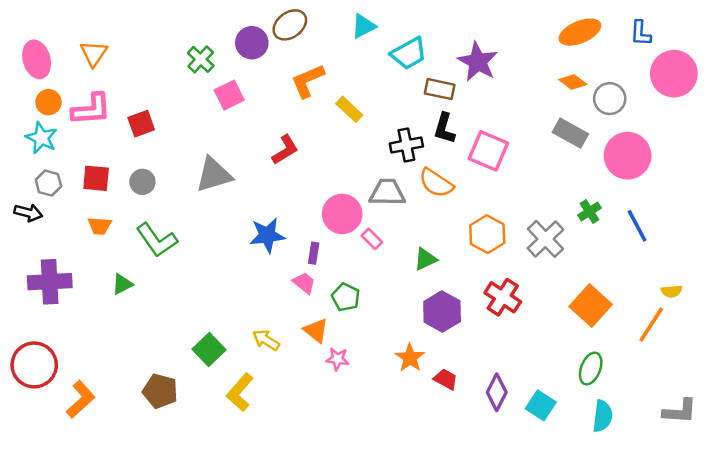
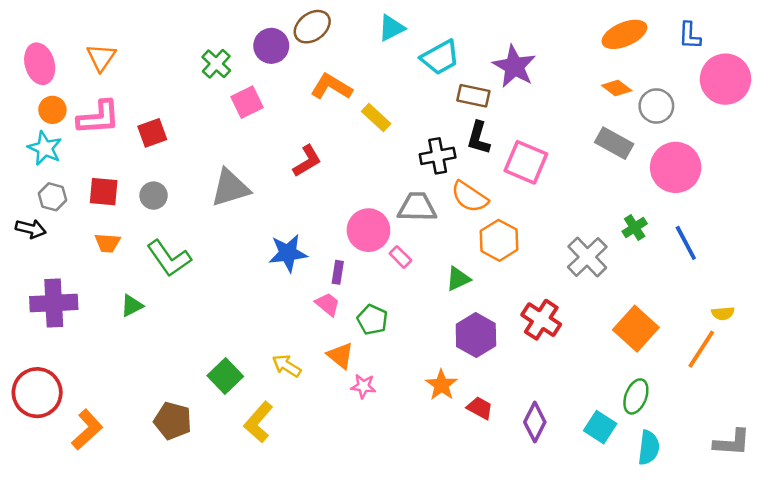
orange L-shape: (308, 81) -> (331, 87), turned 54
orange hexagon: (487, 234) -> (499, 240), moved
cyan square: (541, 405) -> (600, 427), moved

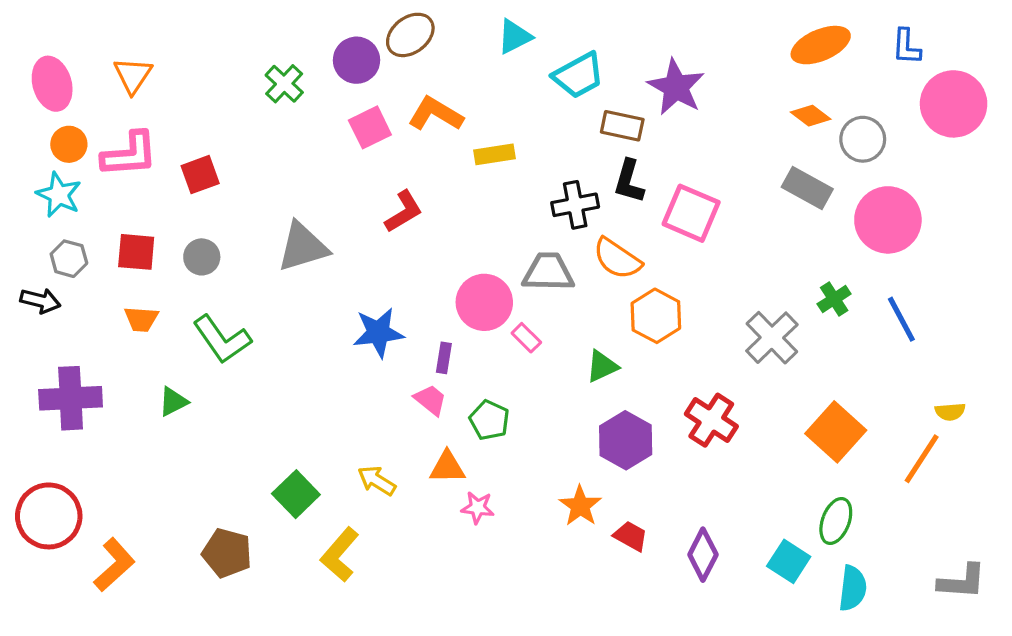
pink square: (247, 102) -> (370, 127), moved
yellow rectangle: (376, 118) -> (494, 154), turned -52
orange triangle: (340, 355) -> (447, 467), turned -40

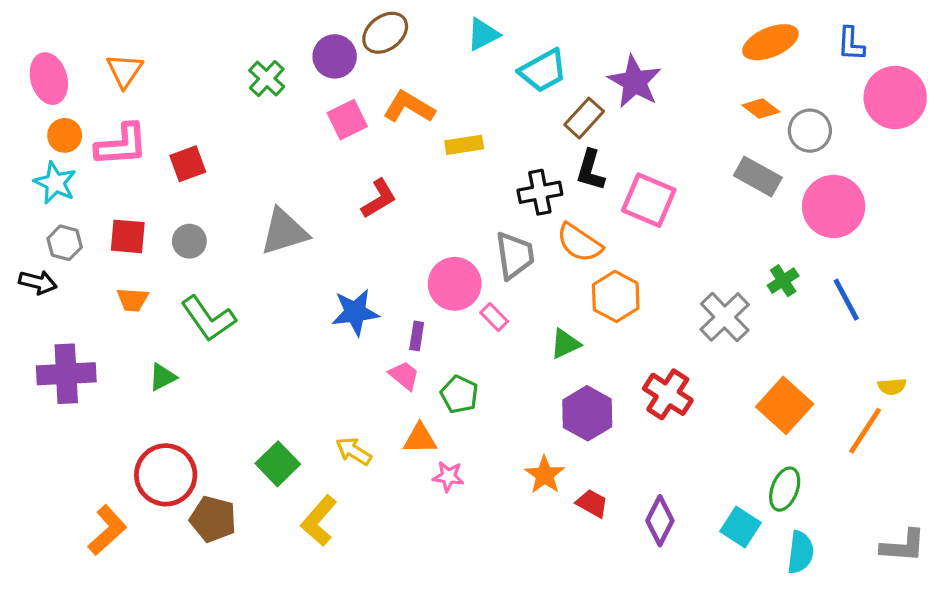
brown rectangle: (622, 126) -> (584, 118), turned -60
gray trapezoid: (548, 272) -> (515, 255), turned 81
red circle: (49, 516) -> (166, 475), moved

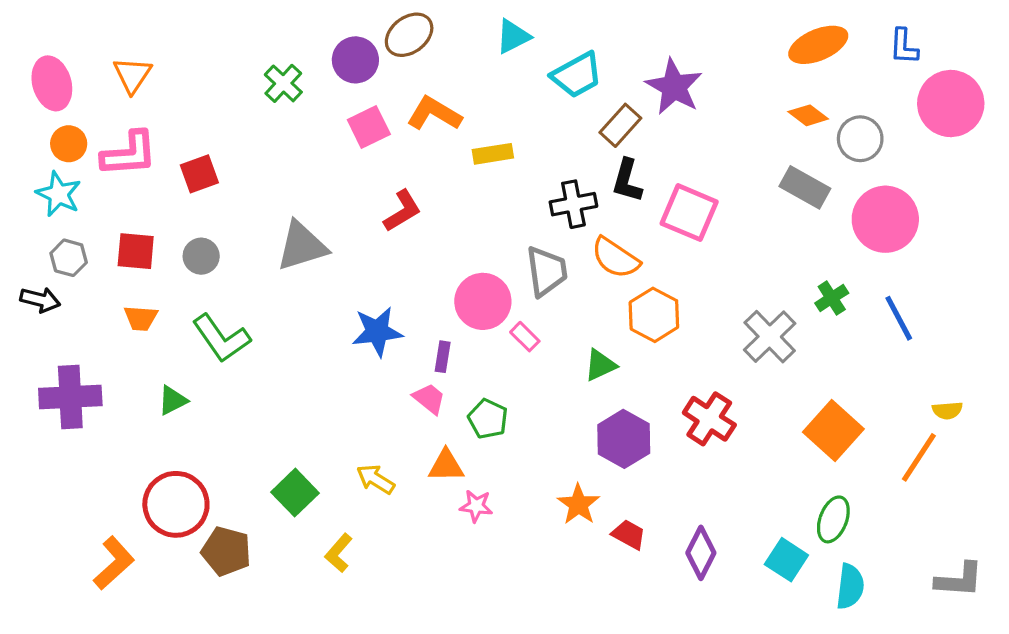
yellow L-shape: (319, 521) -> (339, 553), size x0.7

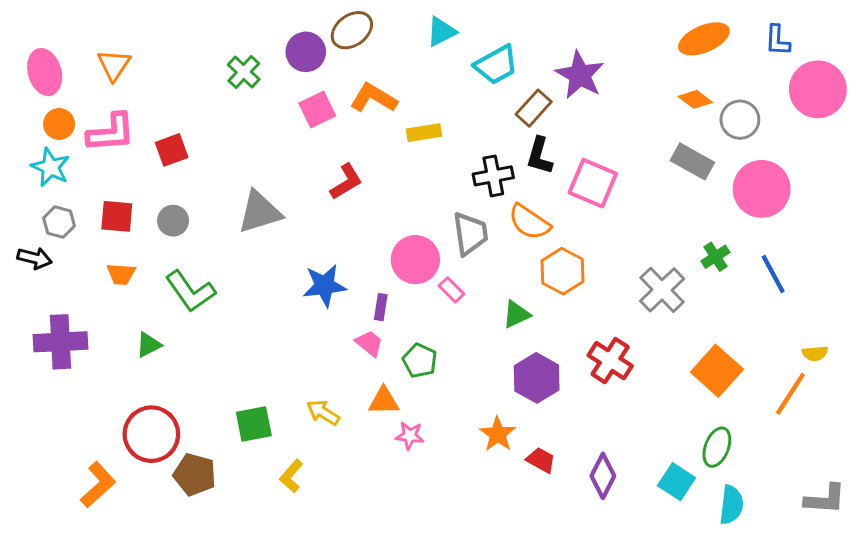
green square: (295, 493) -> (254, 424), turned 33

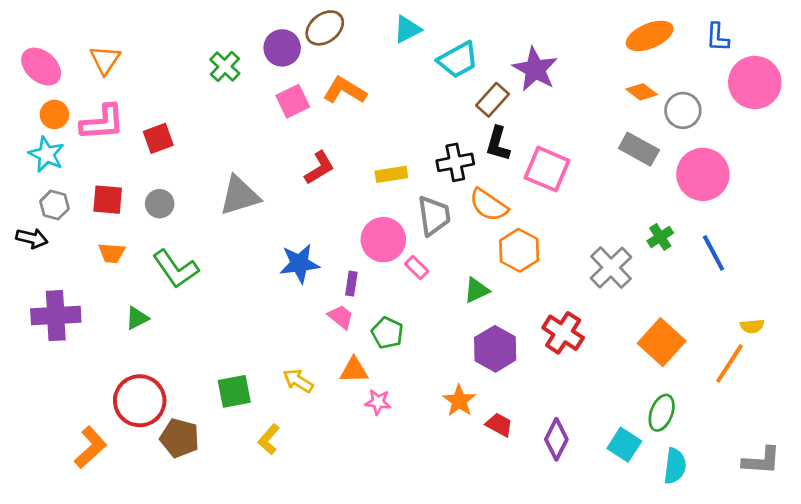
pink ellipse: (45, 72) -> (41, 67), turned -33
yellow rectangle: (424, 133) -> (391, 174), moved

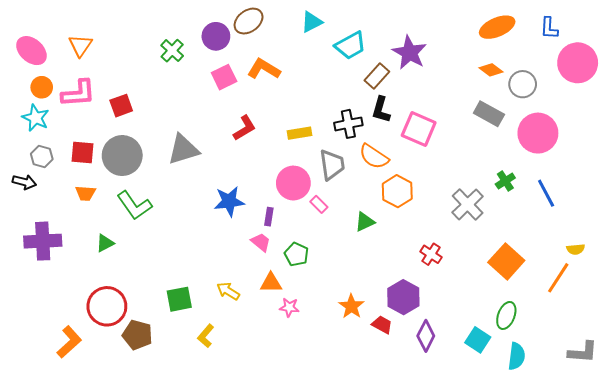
gray circle: (160, 204) -> (122, 156), size x1.8
red cross: (563, 333) -> (431, 254), size x0.7
purple hexagon: (495, 349) -> (403, 297), moved

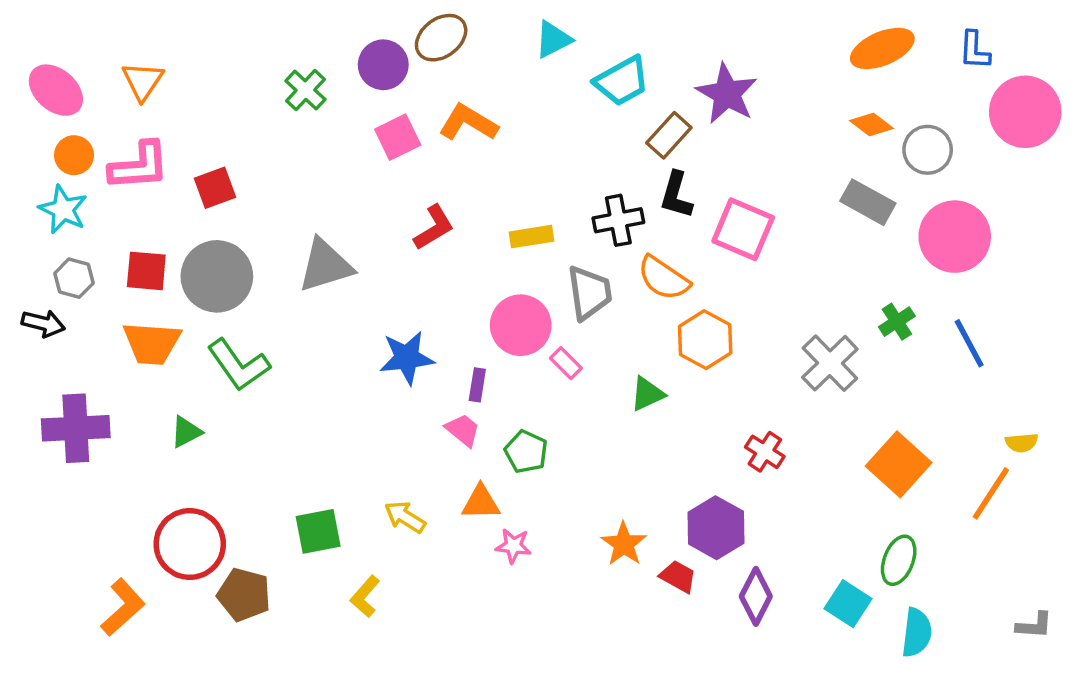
orange trapezoid: (86, 193) -> (152, 343), size x1.6
gray L-shape: (583, 352) -> (1034, 625), size x0.7

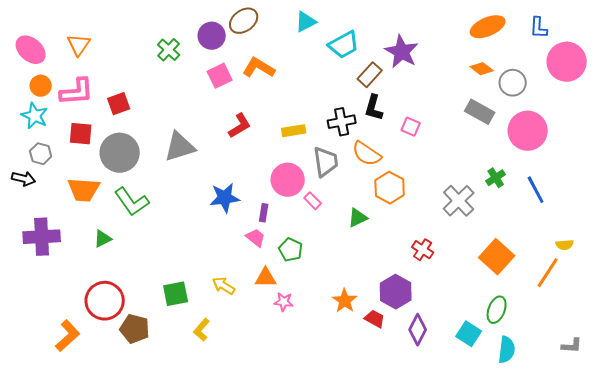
pink square: (743, 229) -> (411, 127), size x0.6
red square: (146, 271) -> (81, 134), moved

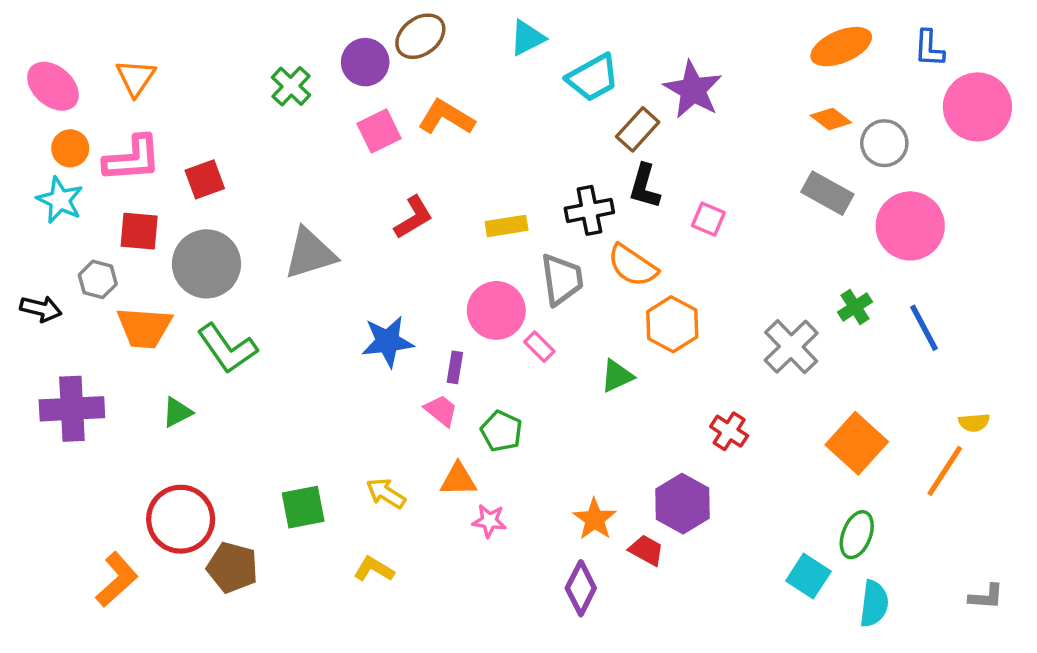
gray hexagon: (41, 154) -> (98, 279), moved
yellow L-shape: (202, 330) -> (374, 569), moved, turned 80
purple diamond: (418, 330) -> (581, 588), moved

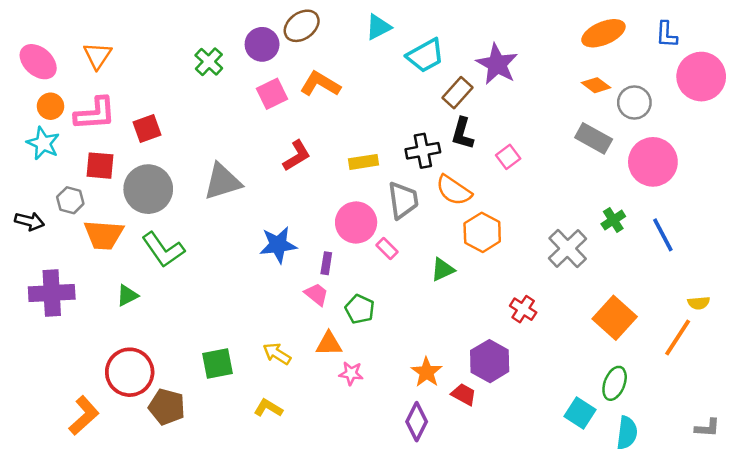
pink square: (708, 219) -> (508, 157), turned 30

